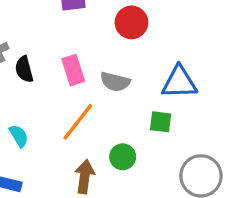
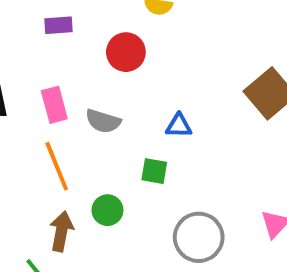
blue triangle: (179, 82) -> (179, 126), size x0.6
orange line: (78, 122) -> (57, 166), turned -63

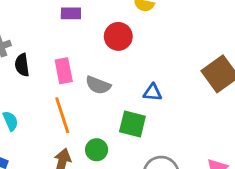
green square: (154, 171) -> (132, 124), size x1.4

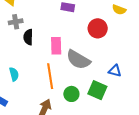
gray semicircle: (98, 85) -> (78, 60), size x1.4
green circle: (97, 150) -> (71, 94), moved

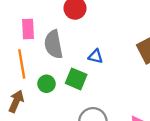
gray semicircle: (78, 60) -> (53, 44), turned 50

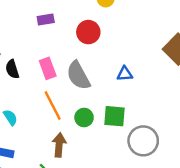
green square: (76, 79) -> (115, 116), moved

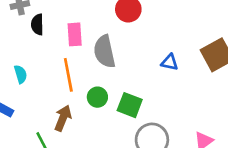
blue triangle: (125, 74) -> (170, 62), moved

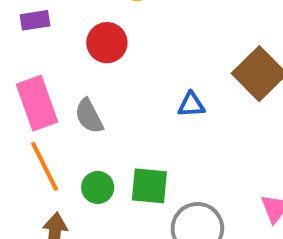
pink rectangle: (75, 34) -> (37, 103), size x1.4
gray semicircle: (104, 51) -> (89, 116), size x0.7

